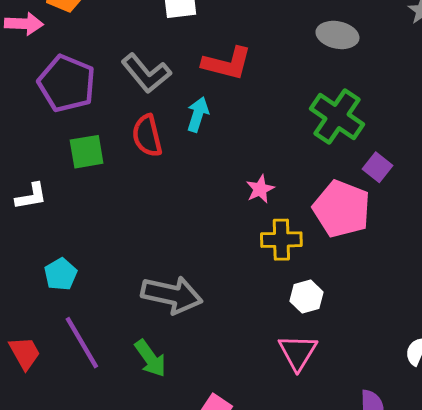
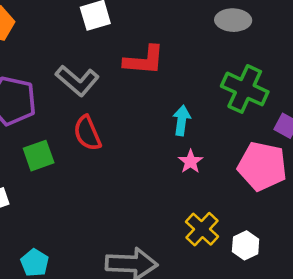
cyan arrow: (198, 114) -> (182, 120), moved
yellow cross: (281, 240) -> (202, 229), moved, turned -36

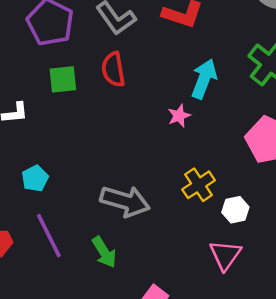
cyan arrow: (182, 120) -> (204, 79), size x1.4
pink star: (191, 162) -> (179, 116), moved

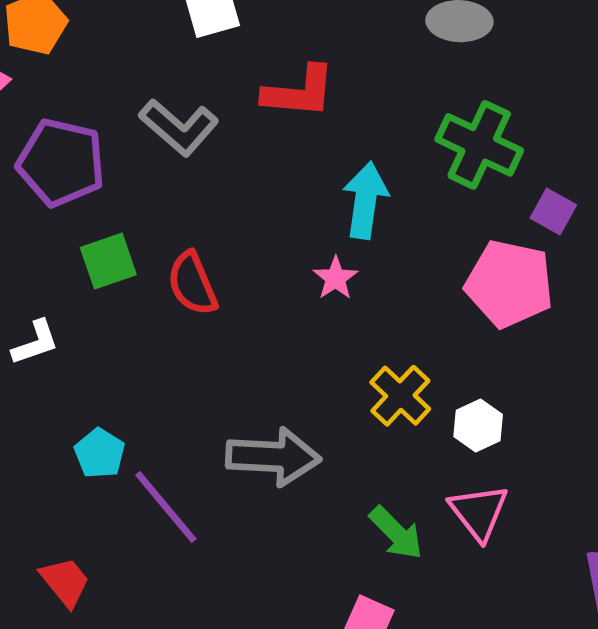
red semicircle: (113, 69) -> (192, 284), moved
purple line: (49, 236) -> (166, 507), moved
green arrow: (104, 252) -> (396, 533), moved

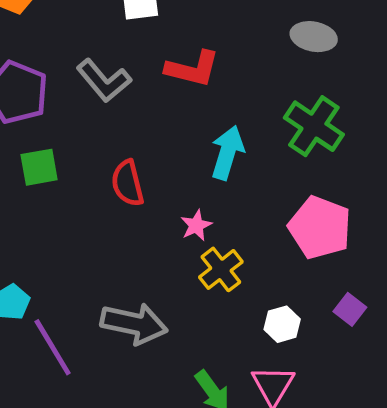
purple square: (553, 212) -> (350, 309), moved
pink star: (336, 278) -> (196, 225), moved
red semicircle: (192, 284) -> (128, 183), moved
yellow cross: (400, 396) -> (221, 269), moved

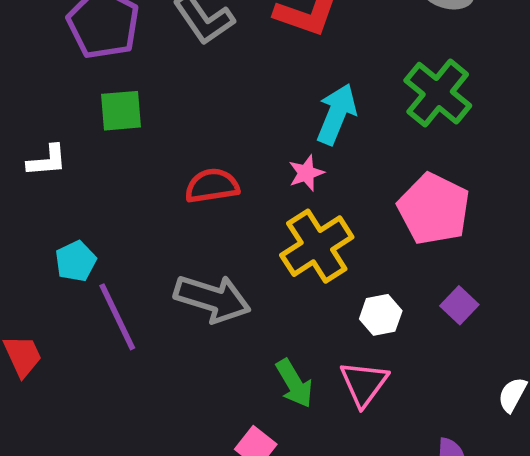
red semicircle: (128, 183) -> (212, 186), moved, turned 90
pink star: (196, 225) -> (306, 173), moved
yellow cross: (221, 269) -> (317, 246), size x1.4

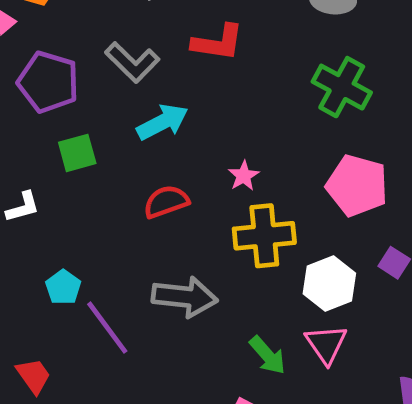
cyan arrow: (337, 114) -> (162, 122), moved, turned 51
yellow cross: (317, 246) -> (264, 236), turned 38
white hexagon: (381, 315) -> (329, 283), size x1.5

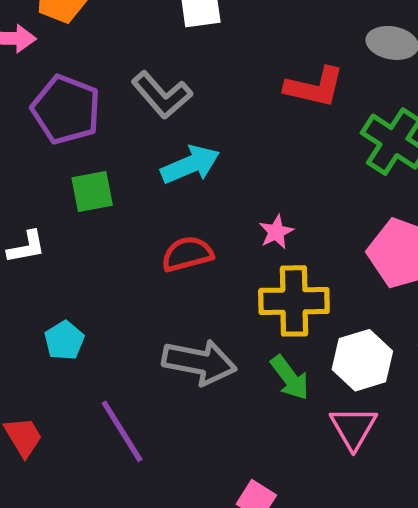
red L-shape: (218, 42) -> (315, 87), moved
purple line: (107, 328) -> (122, 431), moved
green arrow: (267, 355) -> (290, 378), moved

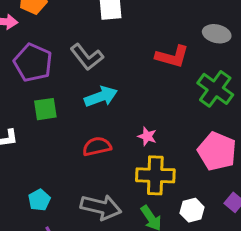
pink star: (276, 232) -> (147, 136), turned -30
cyan pentagon: (64, 340) -> (39, 200), moved
white hexagon: (362, 360) -> (192, 210), size x0.7

